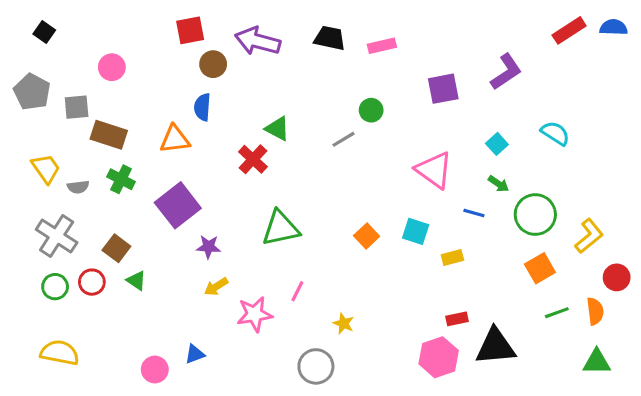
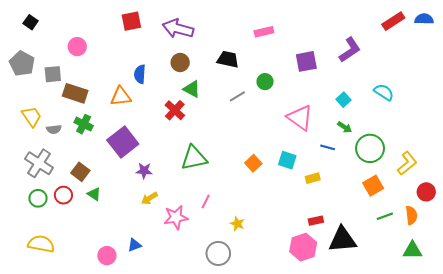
black trapezoid: (330, 38) -> (228, 59), moved
brown circle: (213, 64) -> (180, 63), moved
green circle: (371, 110) -> (265, 82), moved

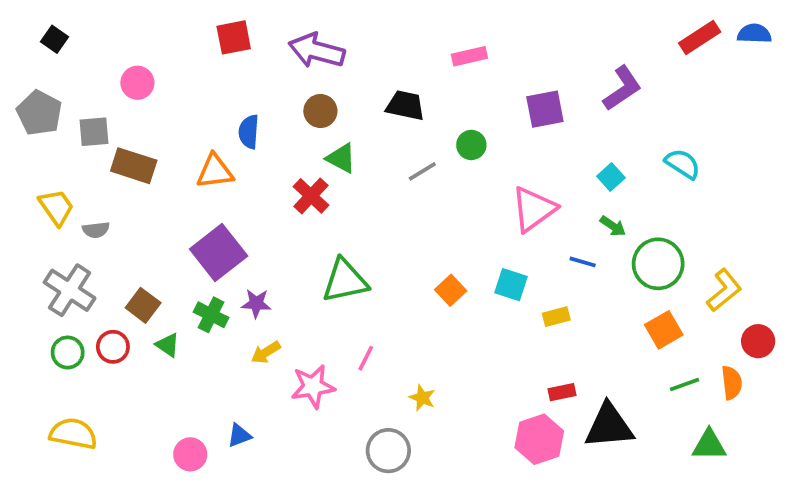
pink triangle: (300, 118) -> (534, 209), turned 48
green cross: (84, 124) -> (211, 315), moved
green triangle: (412, 250) -> (709, 445), moved

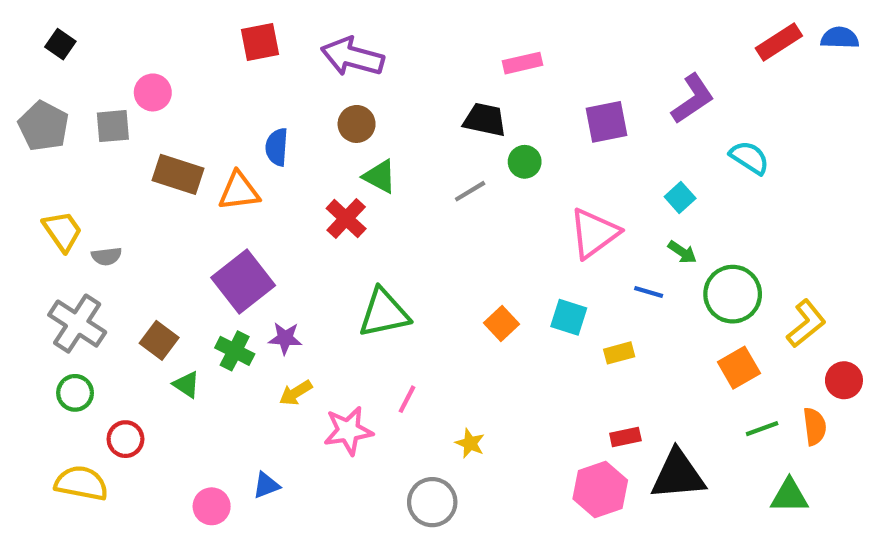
black trapezoid: (405, 105) -> (485, 120), moved
gray square: (94, 132) -> (113, 126), moved
cyan semicircle: (683, 164) -> (749, 158), moved
brown rectangle: (134, 166) -> (178, 174), moved
red circle: (113, 347) -> (125, 439), moved

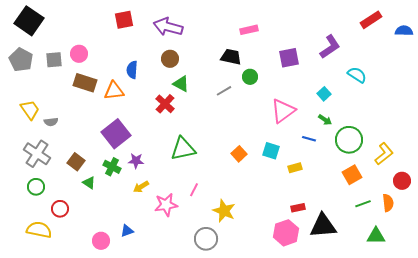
blue semicircle: (840, 38) -> (404, 31), moved
black square: (60, 44) -> (29, 21), size x2.0
pink circle: (153, 92) -> (79, 54), moved
yellow star: (470, 443) -> (224, 211), size x1.6

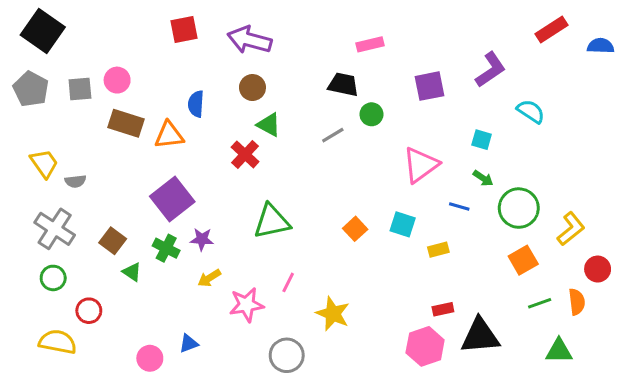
cyan square: (324, 94) -> (482, 140), turned -32
gray circle: (206, 239) -> (287, 355), moved

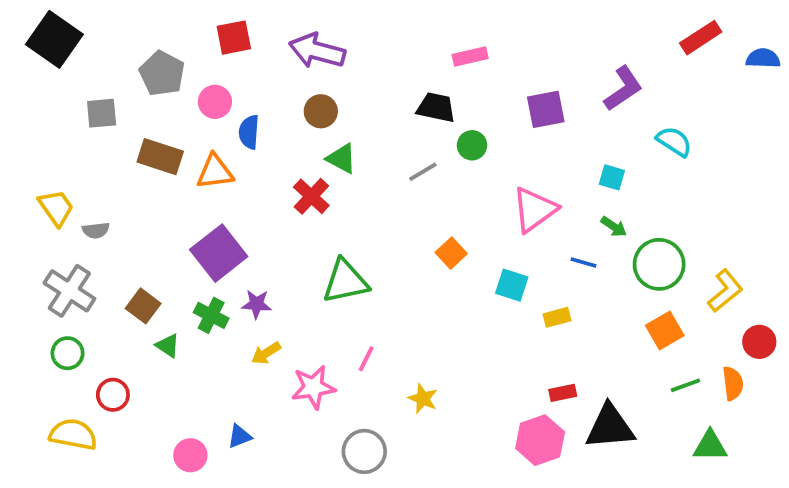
pink circle: (117, 80) -> (215, 102), moved
gray pentagon: (31, 89) -> (162, 73), moved
orange square: (355, 229) -> (451, 253), moved
yellow star: (333, 314) -> (423, 399), size x0.7

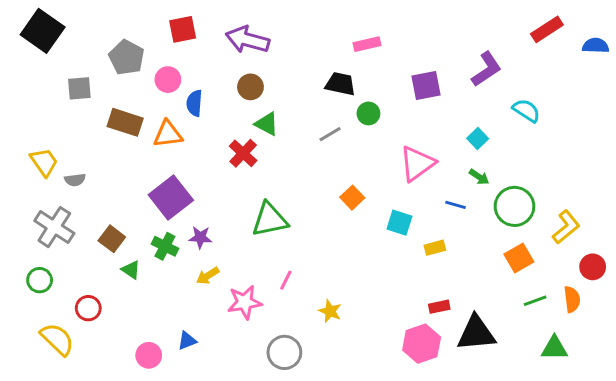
cyan square: (612, 177) -> (478, 139), turned 30
green circle: (68, 353) -> (40, 280), moved
yellow semicircle: (73, 434) -> (57, 339), turned 33

